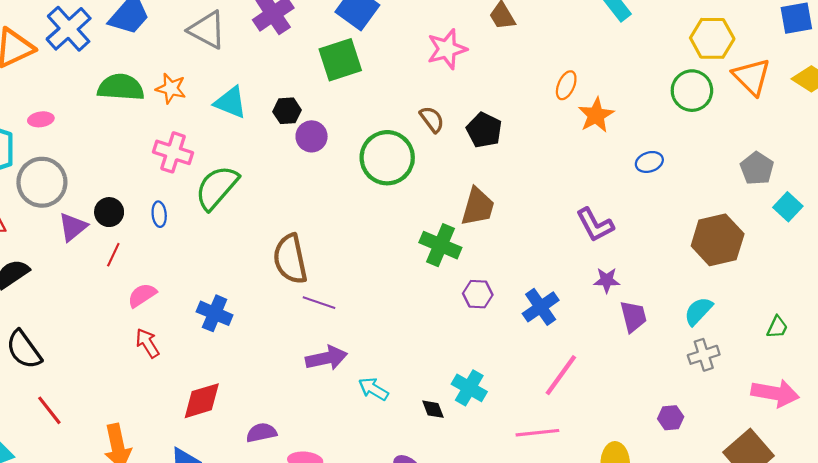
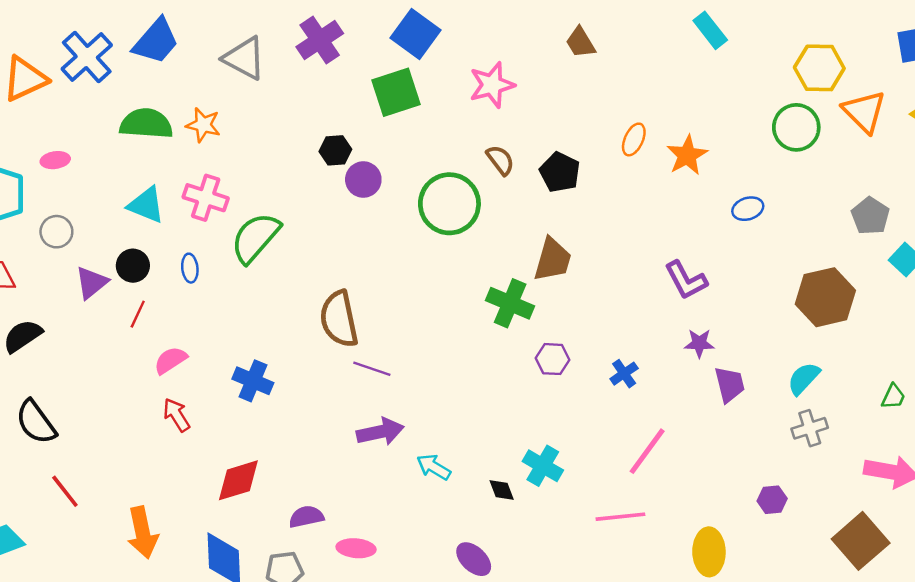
pink star: (447, 49) -> (492, 85), moved
orange ellipse: (566, 85) -> (634, 139), moved
cyan triangle: (231, 102) -> (146, 205), moved
gray circle: (42, 182) -> (56, 232), size x0.6
blue cross: (541, 307) -> (624, 374), size x0.7

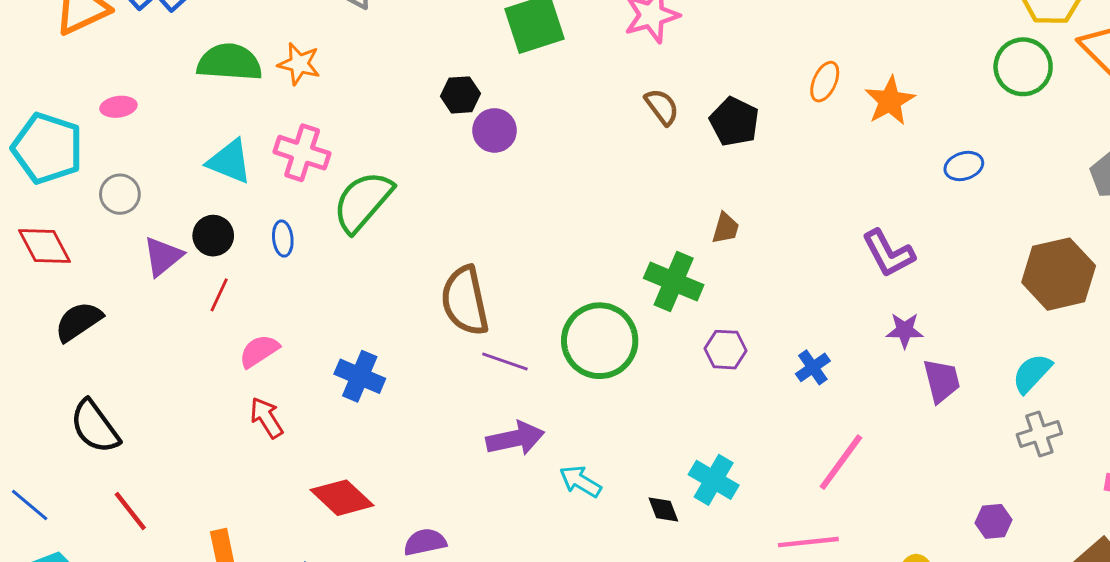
green circle: (449, 204) -> (600, 341), moved
brown trapezoid: (553, 260) -> (725, 228), size x0.6
red diamond: (238, 480) -> (342, 498), turned 60

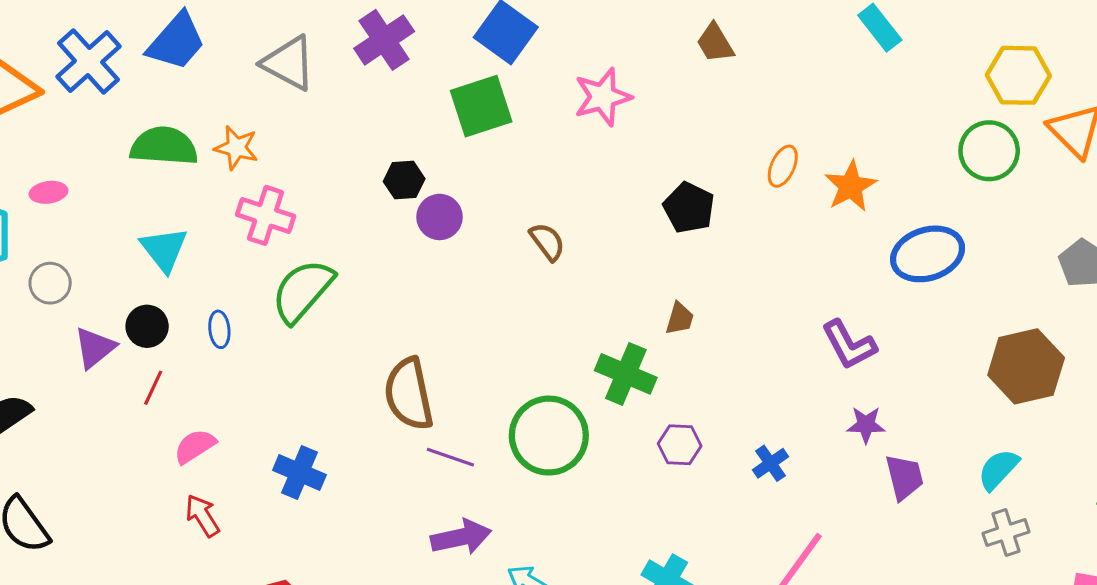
brown semicircle: (662, 107) -> (547, 242), moved
pink cross: (302, 153) -> (266, 215), moved
cyan triangle: (229, 162) -> (164, 249), turned 30
blue ellipse: (964, 166) -> (928, 254), size x1.8

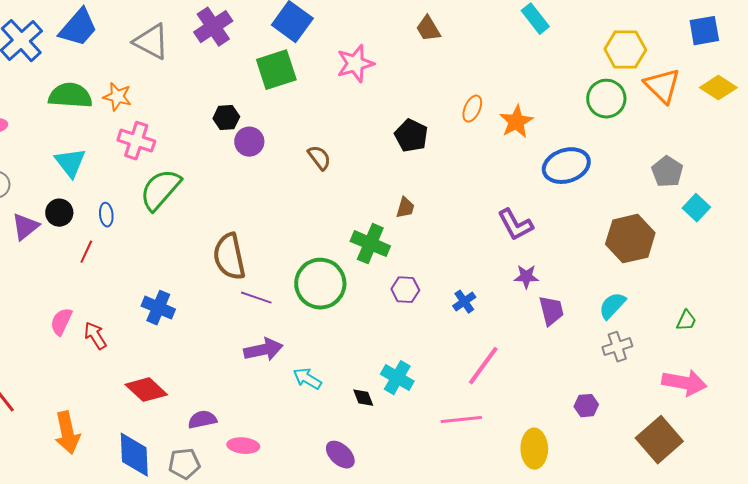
red line: (153, 388) -> (86, 252), moved
pink semicircle: (195, 446) -> (61, 322), moved, turned -32

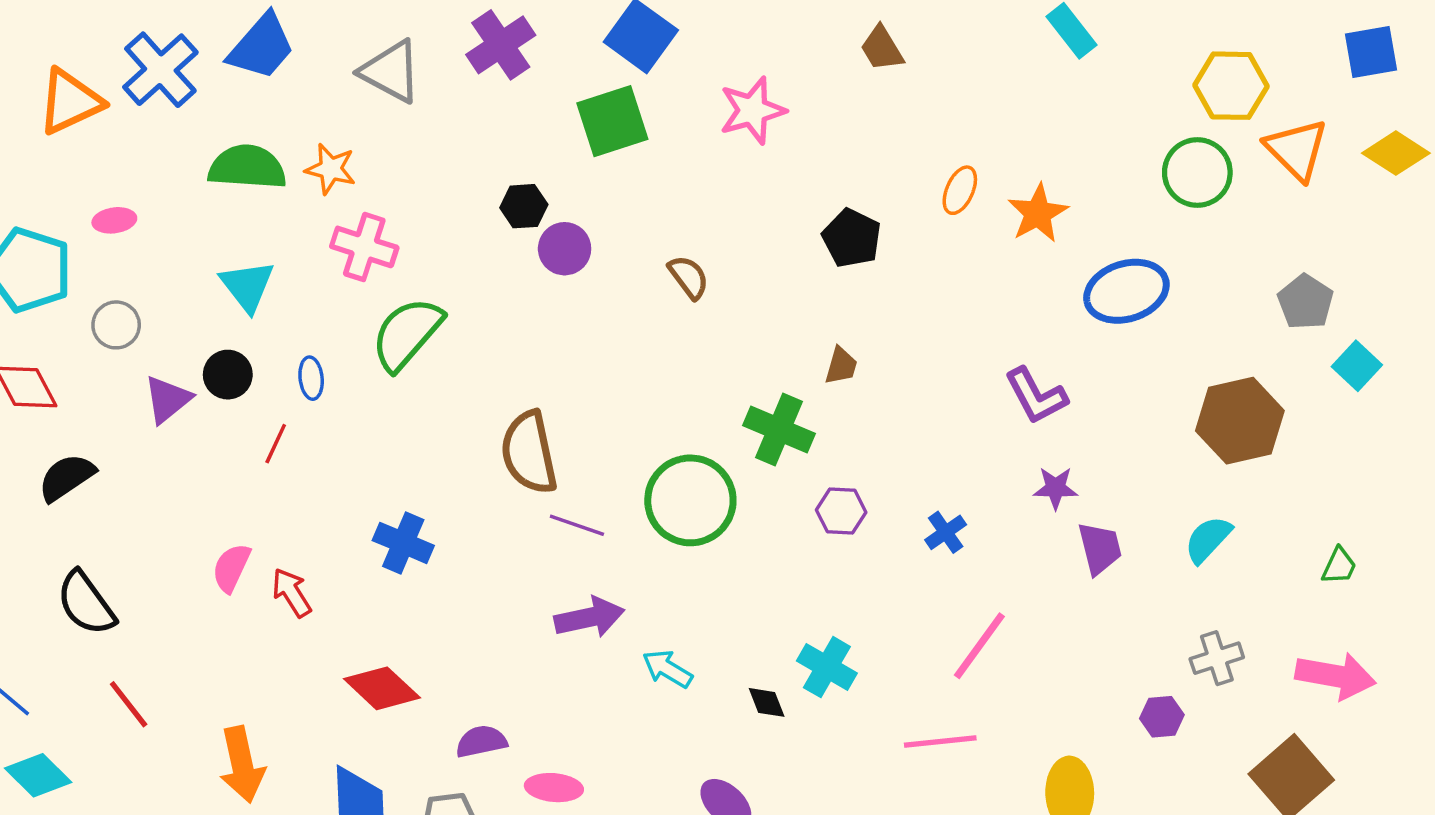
gray cross: (617, 347) -> (1217, 658), moved

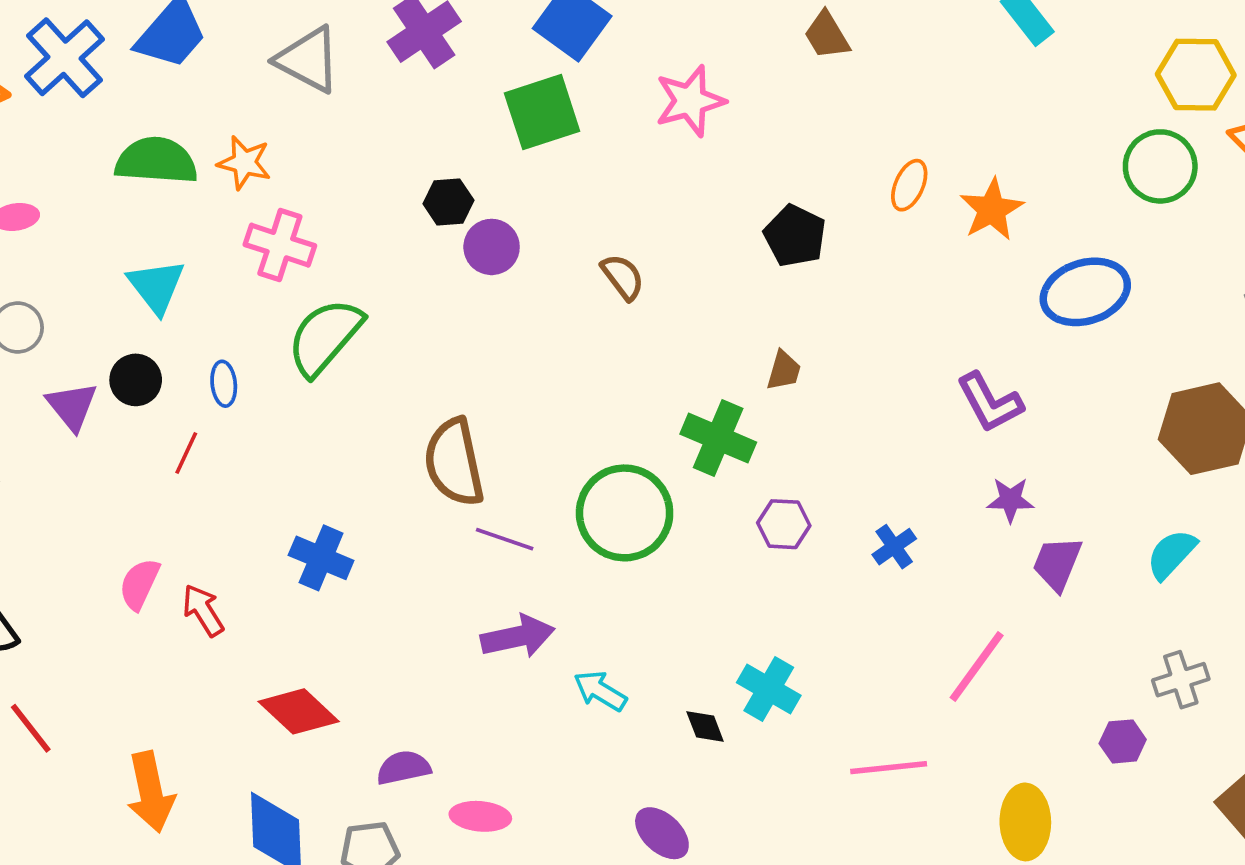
purple triangle: (168, 399) -> (72, 406), turned -30
purple trapezoid: (1100, 548) -> (1057, 563), turned -144
pink line: (979, 646) -> (977, 667), moved

